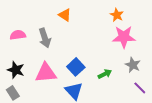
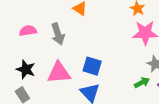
blue square: (76, 67) -> (92, 66), turned -30
green arrow: (105, 74) -> (142, 83), moved

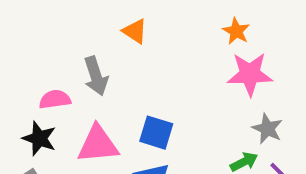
pink semicircle: (28, 31) -> (55, 99), moved

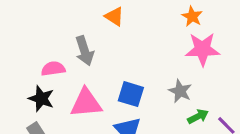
gray star: (267, 129) -> (180, 91), moved

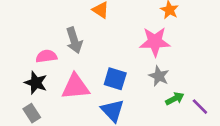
pink star: (203, 49) -> (155, 42), moved

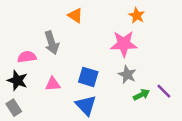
pink triangle: (75, 87) -> (53, 84), size x0.6
purple line: (200, 107) -> (164, 91), moved

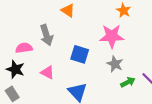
blue square: (88, 77) -> (80, 54), moved
pink triangle: (53, 84) -> (48, 73), turned 32

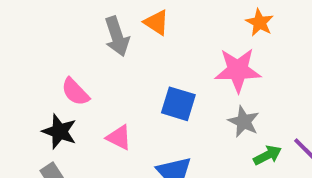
gray arrow: (46, 35) -> (117, 36), moved
pink semicircle: (24, 48) -> (75, 92), turned -126

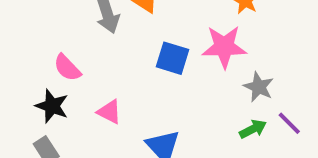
blue square: (178, 104) -> (172, 58), moved
gray star: (244, 122) -> (259, 87), moved

